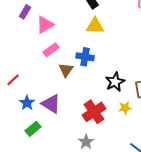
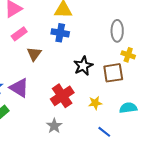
blue cross: (85, 57) -> (60, 33), moved
yellow star: (125, 108) -> (95, 103), moved

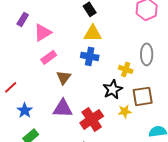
yellow cross: (128, 55) -> (126, 69), moved
purple triangle: (19, 88) -> (63, 108), moved, turned -30
yellow star: (95, 103) -> (125, 111), moved

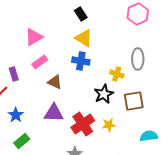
purple rectangle: (23, 19) -> (14, 74), moved, turned -48
yellow triangle: (93, 33) -> (84, 38), turned 30
brown triangle: (64, 77) -> (55, 82), turned -42
yellow star: (125, 111) -> (109, 125), moved

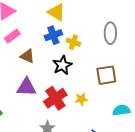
blue cross: (81, 61) -> (53, 35), turned -30
yellow cross: (117, 74) -> (73, 42), moved
black star: (104, 94) -> (62, 65), moved

